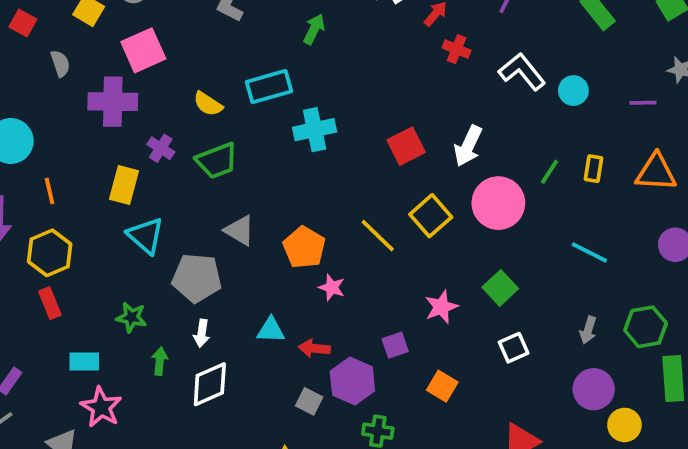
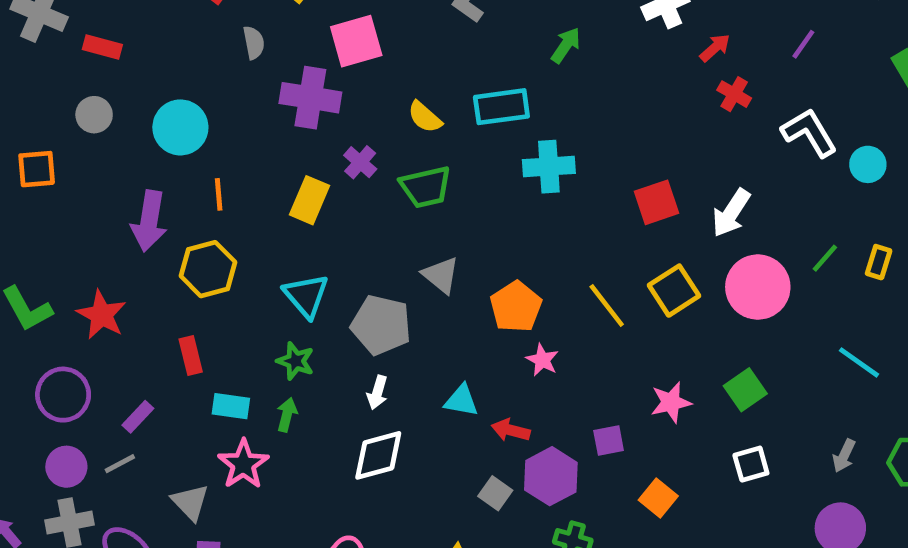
cyan triangle: (146, 236) -> (306, 296), moved
red rectangle: (50, 303) -> (191, 356), moved
green arrow: (160, 361) -> (287, 415), moved

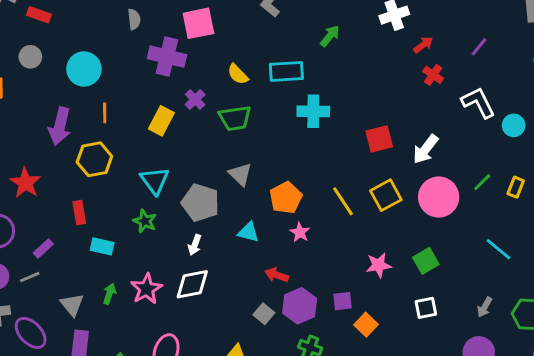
cyan triangle: (461, 401) -> (248, 232), moved
green arrow: (287, 415) -> (109, 294), moved
purple square: (609, 440) -> (342, 301), moved
pink star: (243, 464) -> (146, 289), moved

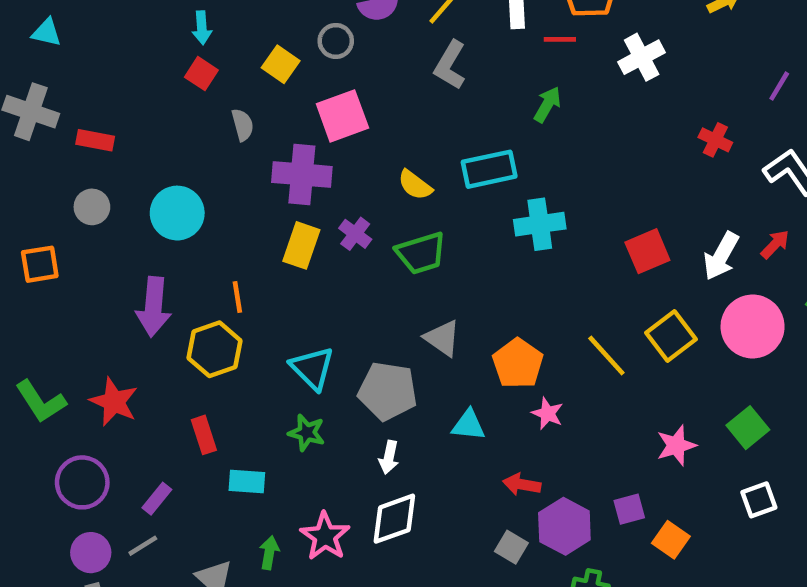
red arrow: (423, 45) -> (775, 244), moved
orange line: (105, 113) -> (237, 297), moved
yellow rectangle: (161, 121) -> (301, 245), moved

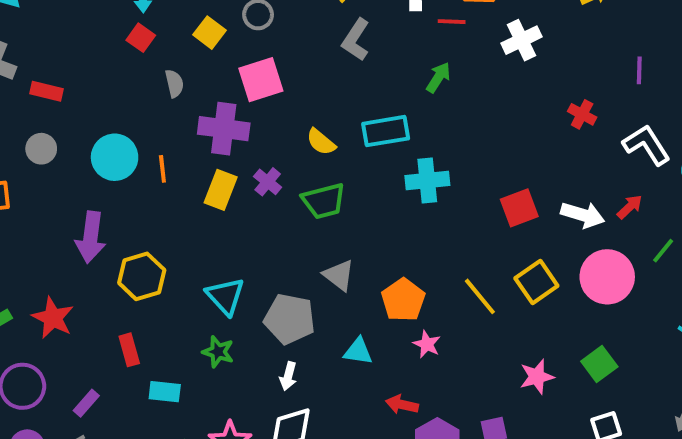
purple line: (779, 86) -> (639, 70), turned -32
white arrow: (721, 256) -> (583, 215), turned -105
orange line: (237, 297) -> (162, 169), moved

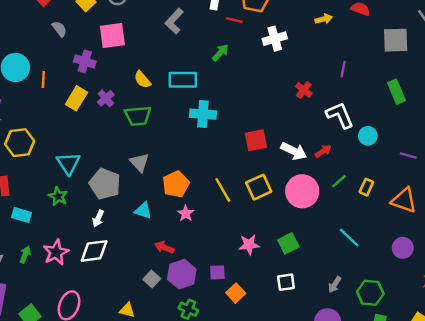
gray semicircle: (174, 83) -> (59, 29), turned -35
purple cross: (224, 129) -> (85, 61), size x0.7

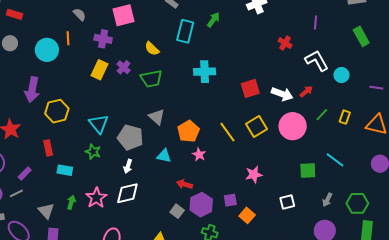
orange line: (43, 80) -> (68, 38), moved
cyan rectangle: (183, 80) -> (185, 31), moved, turned -70
green square: (288, 243) -> (308, 170), moved, turned 30

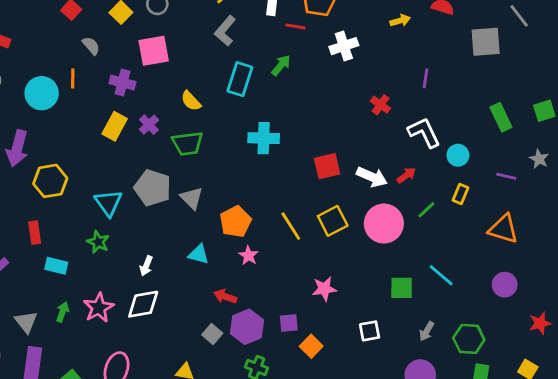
green rectangle: (361, 36) -> (501, 117), moved
yellow rectangle: (345, 117) -> (461, 194), moved
gray pentagon: (130, 137) -> (153, 188), moved

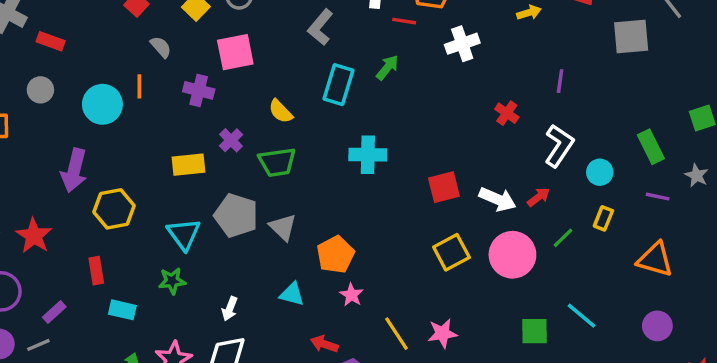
green rectangle: (501, 117) -> (651, 147), moved
yellow rectangle: (115, 126) -> (189, 165), moved, turned 56
white L-shape: (424, 133) -> (559, 146), turned 60
yellow line: (291, 226) -> (396, 334), moved
green star: (98, 242) -> (172, 281), turned -30

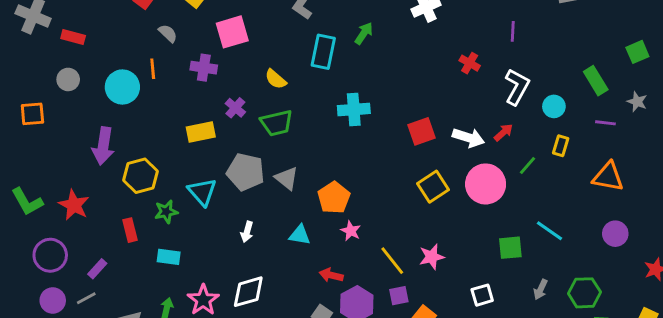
green star: (172, 281) -> (166, 212), moved
white arrow: (230, 309) -> (247, 232), moved
cyan rectangle: (122, 310) -> (169, 257), moved

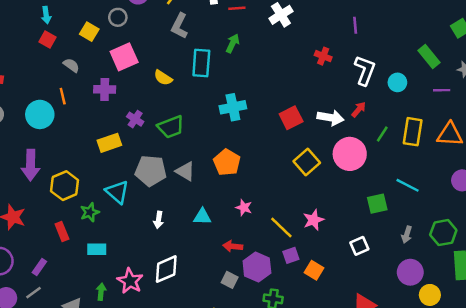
yellow semicircle: (276, 79) -> (163, 78), moved
yellow rectangle: (561, 146) -> (413, 132), moved, size x1.6
orange pentagon: (334, 198) -> (227, 162), moved

